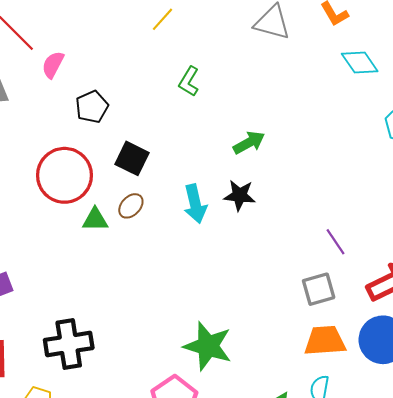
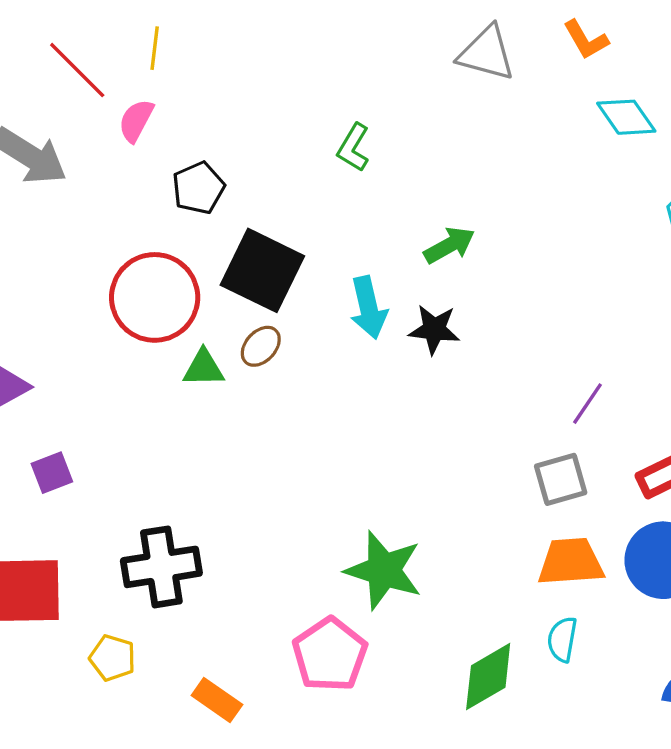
yellow line: (163, 19) -> (155, 48), moved, turned -35
black square: (132, 158) -> (262, 270), size x1.5
cyan arrow: (195, 204) -> (369, 308), moved
purple line: (335, 242) -> (588, 404), turned 68

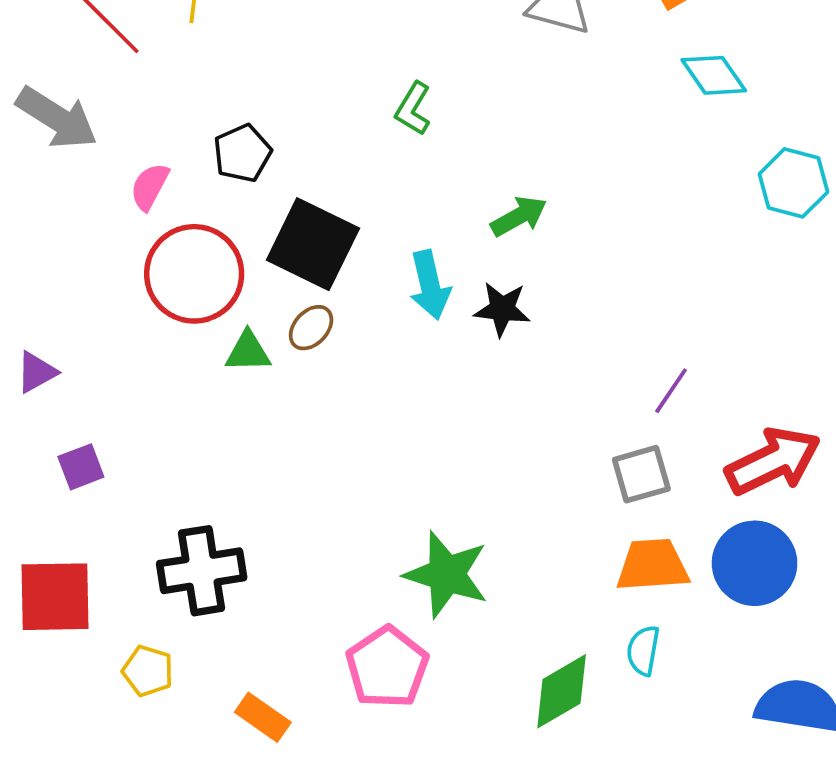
pink semicircle: (136, 121) -> (150, 187), moved

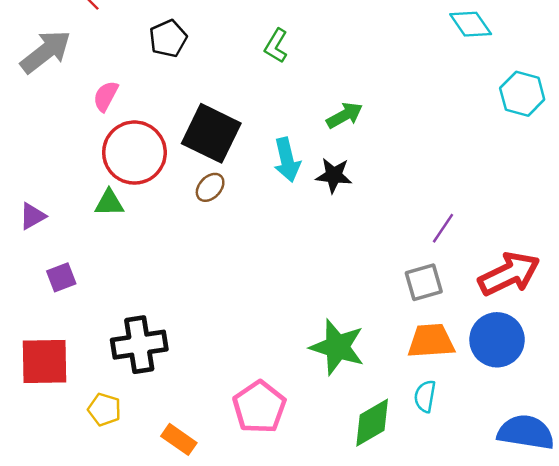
gray arrow: (57, 118) -> (46, 52), turned -70
black pentagon: (242, 153) -> (168, 38), moved
green triangle: (248, 352) -> (109, 203), moved
green star: (447, 574) -> (337, 347), moved

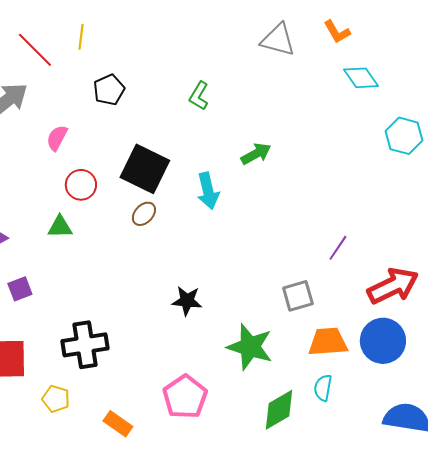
red circle: (134, 153) -> (81, 185), size x0.6
black star: (334, 175) -> (187, 301), moved
gray square: (424, 282) -> (298, 296), moved

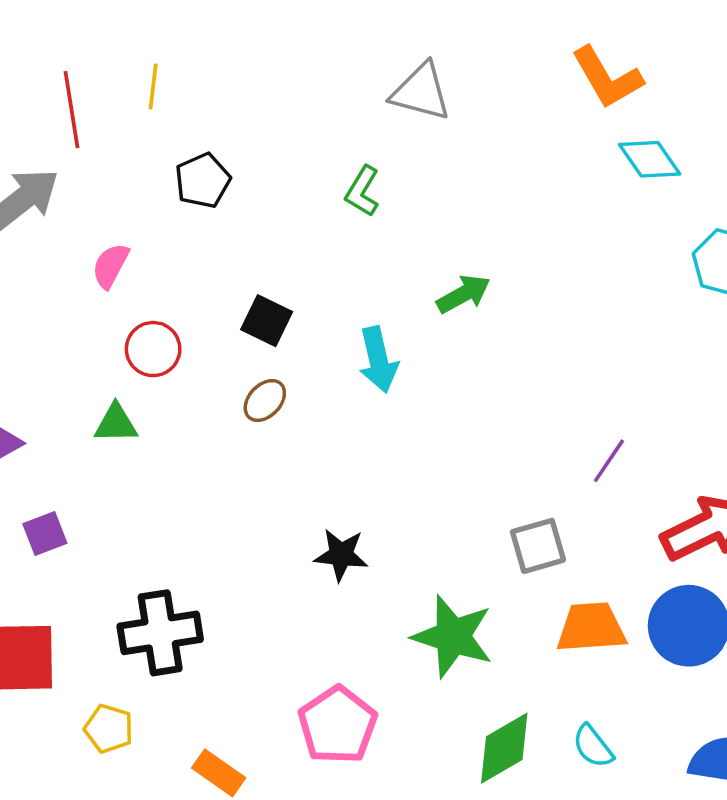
orange L-shape: (337, 32) -> (607, 78), size x1.5
gray triangle: (278, 40) -> (421, 92), moved
red line: (35, 50) -> (71, 110), turned 36
black square: (145, 169) -> (267, 321), size x0.6
cyan semicircle: (323, 388) -> (593, 746), moved, turned -48

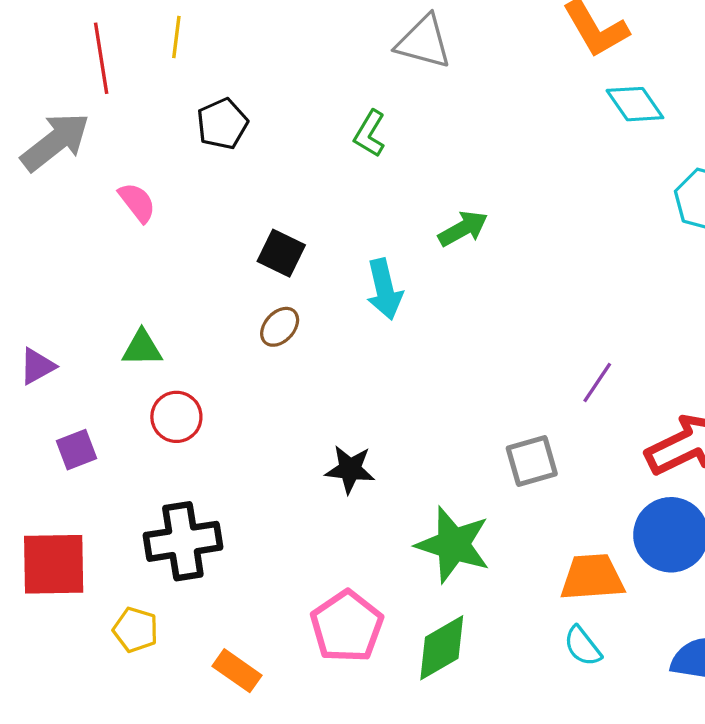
pink semicircle: (111, 266) -> (137, 202), turned 114
red circle: (153, 349) -> (176, 417), moved
orange trapezoid: (591, 627) -> (592, 577), moved
green diamond: (504, 748) -> (442, 648), moved

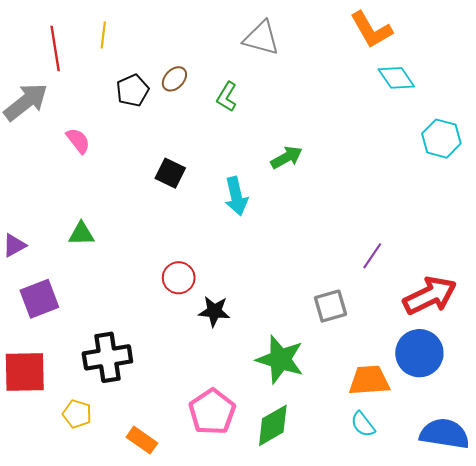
brown ellipse: (280, 327) -> (174, 79), moved
red circle: (176, 417) -> (179, 278), moved
purple square: (77, 450) -> (39, 299), size x1.5

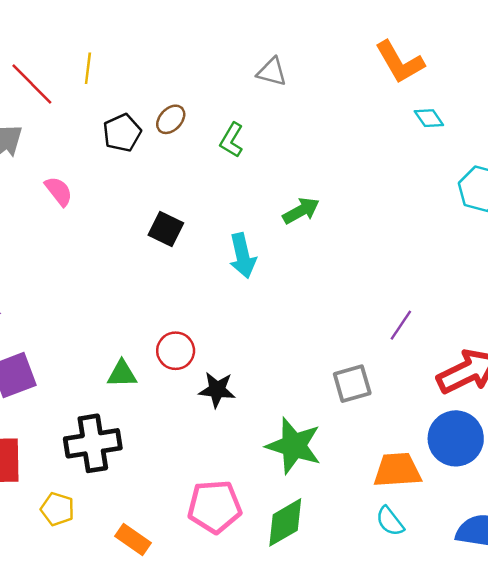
gray triangle: (261, 38) -> (272, 72), size x0.7
red line: (55, 49) -> (32, 84), turned -36
cyan diamond: (396, 78) -> (429, 118), size x0.7
green triangle: (81, 234) -> (122, 374), moved
pink pentagon: (212, 412) -> (215, 507), turned 30

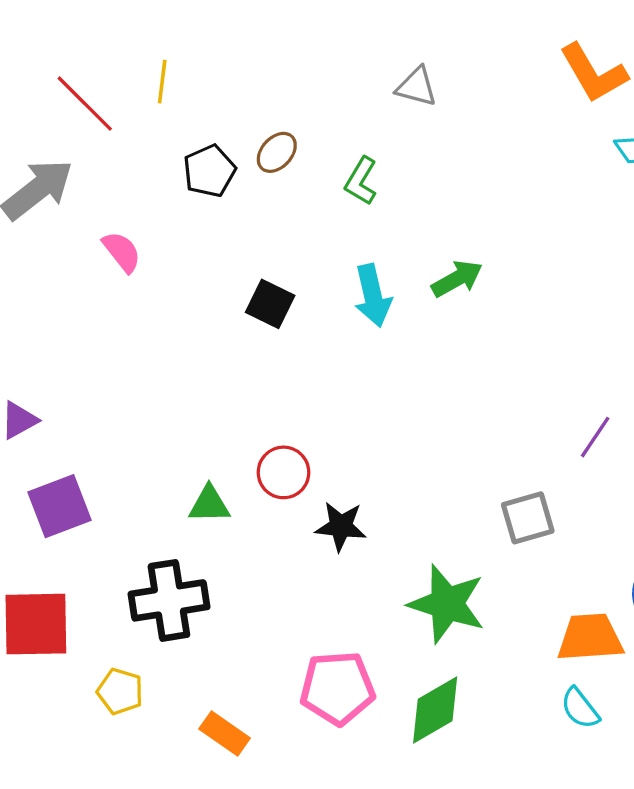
cyan arrow: (243, 256) -> (373, 296), moved

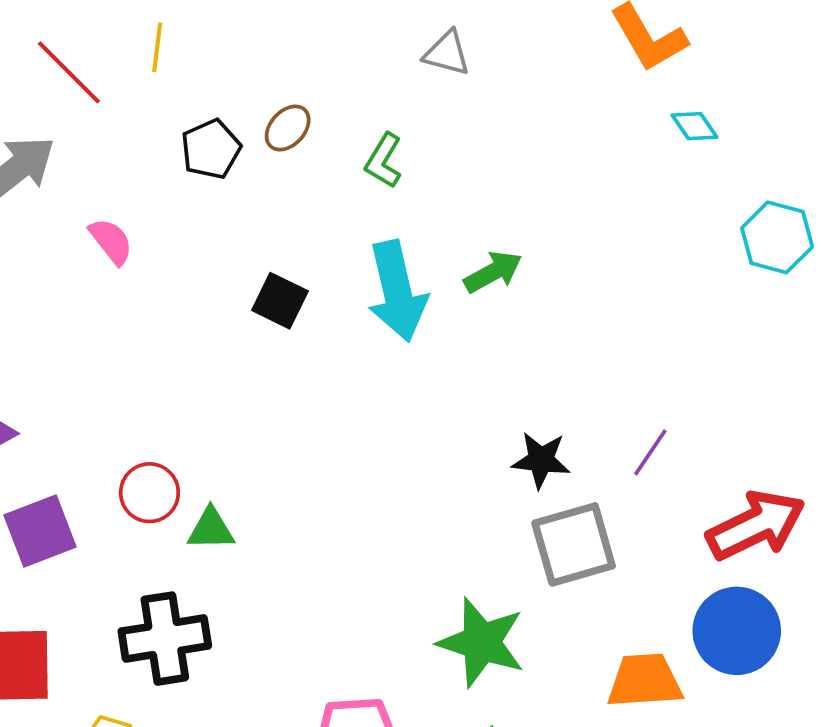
cyan arrow: (373, 296) -> (397, 291), size x1.4
red circle: (284, 472) -> (149, 493), moved
gray square: (528, 518) -> (574, 544), size x1.4
black star: (341, 526) -> (541, 460), moved

